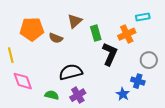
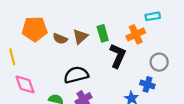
brown triangle: (75, 21) -> (80, 37), moved

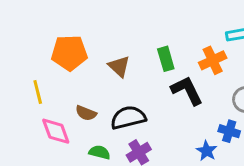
brown triangle: (80, 37) -> (119, 66), moved, turned -35
brown semicircle: (60, 39) -> (86, 113), moved
black L-shape: (118, 56) -> (187, 90), turned -50

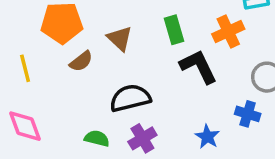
brown semicircle: (86, 113) -> (81, 61), moved, turned -60
pink diamond: (56, 131) -> (25, 126), moved
blue star: (207, 151) -> (207, 137), moved

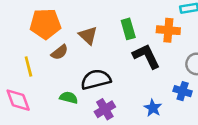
orange cross: (228, 32) -> (168, 30), turned 30
yellow line: (25, 68) -> (28, 67), moved
green semicircle: (97, 138) -> (69, 98), moved

